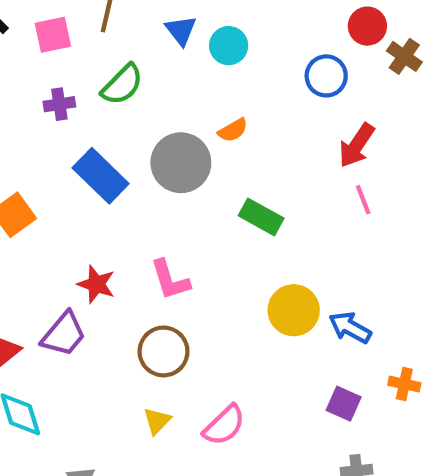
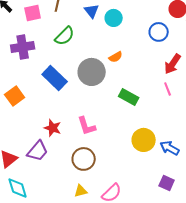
purple cross: (59, 104) -> (23, 47), moved, size x1.6
pink line: (363, 200) -> (168, 89), moved
yellow triangle: (157, 421) -> (81, 191), turned 32

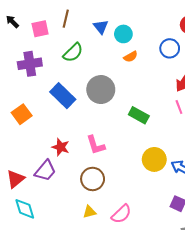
orange semicircle: (116, 57) -> (131, 57), moved

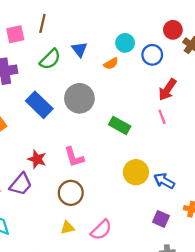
blue triangle: (101, 27) -> (79, 49), moved
cyan circle: (123, 34) -> (125, 43), moved

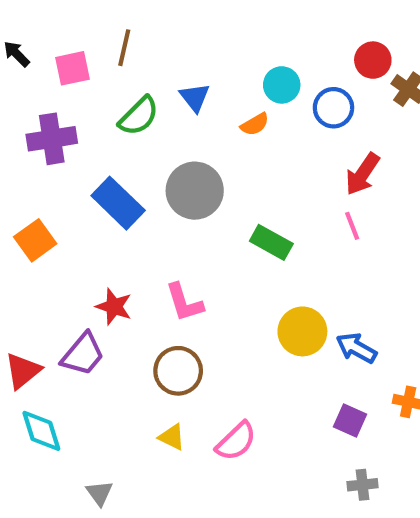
yellow triangle: (67, 228) -> (172, 437), turned 40

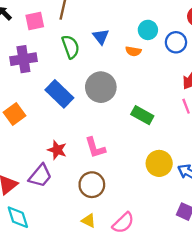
green semicircle: (139, 116) -> (71, 47), turned -65
orange semicircle: (255, 124) -> (133, 51), turned 40

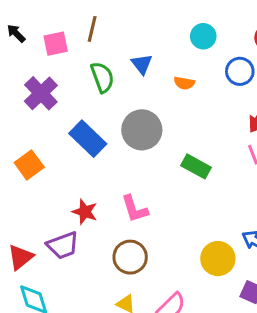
cyan circle: (148, 30) -> (203, 36), moved
purple cross: (23, 59) -> (41, 93), turned -35
yellow circle: (159, 163) -> (218, 259), moved
purple trapezoid: (40, 176) -> (63, 245), turned 30

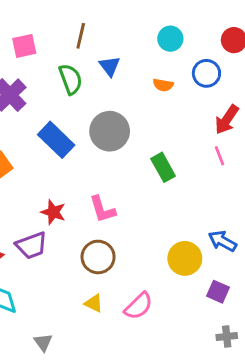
brown line: (92, 29) -> (81, 36), moved
orange semicircle: (184, 83) -> (163, 85), moved
green rectangle: (196, 166) -> (163, 167), turned 32

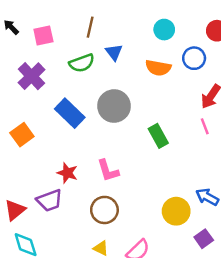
green semicircle: (71, 79) -> (82, 63), turned 90
orange semicircle: (163, 85) -> (158, 68), size x1.5
purple square: (218, 292) -> (204, 239), turned 30

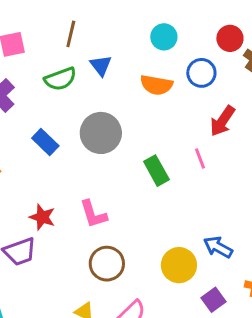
blue rectangle: (70, 113) -> (45, 142), size x0.7
pink line: (205, 126) -> (200, 159), moved
brown circle: (104, 210) -> (107, 264), moved

